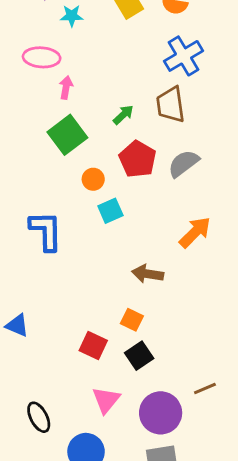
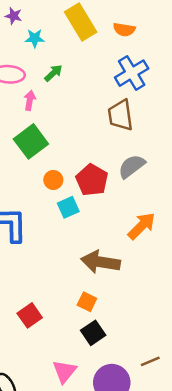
green arrow: (123, 115) -> (53, 73), moved
red pentagon: (138, 159) -> (92, 180), moved
brown arrow: (148, 274) -> (101, 262), size x1.4
red square: (93, 346) -> (30, 315), moved, turned 30

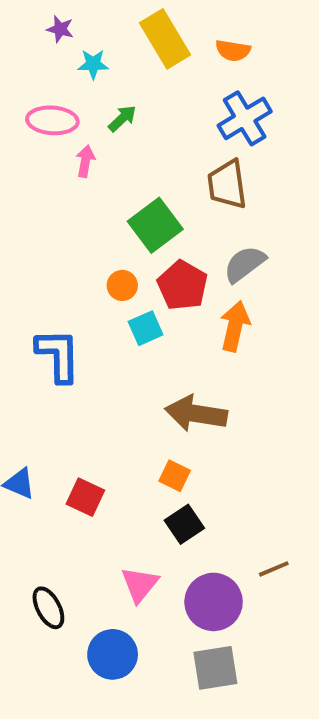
green square: (31, 141) -> (155, 225), moved
orange arrow: (142, 226) -> (235, 326), moved, turned -32
red square: (30, 315) -> (85, 497), turned -30

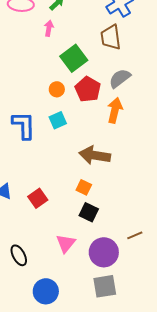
pink arrow: (85, 161) -> (49, 28), moved
cyan square: (146, 328) -> (58, 120), moved
red square: (85, 497) -> (38, 198), turned 30
black square: (184, 524) -> (89, 212), turned -30
blue circle: (113, 654) -> (46, 291), moved

